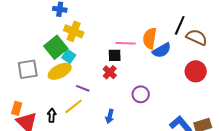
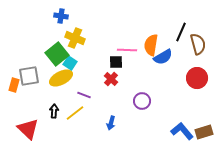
brown semicircle: (197, 37) -> (198, 44), turned 50
orange rectangle: (17, 108) -> (14, 85), moved
black arrow: (52, 115) -> (54, 111), moved

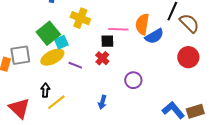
yellow cross: (75, 38) -> (80, 18), moved
brown semicircle: (198, 44) -> (189, 23), turned -30
cyan square: (70, 63) -> (61, 42), turned 32
purple line: (84, 95) -> (75, 65), moved
yellow line: (75, 113) -> (56, 102), moved

